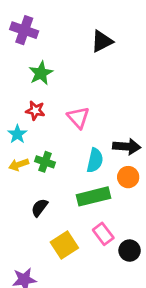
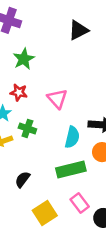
green cross: (45, 162) -> (27, 128), moved

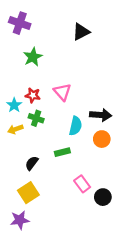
red star: (19, 92) -> (33, 95), moved
green rectangle: (71, 169) -> (62, 152), moved, size x0.6
yellow square: (45, 213) -> (28, 193), moved

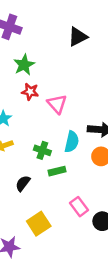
red star: (33, 95) -> (30, 92), moved
green cross: (36, 118) -> (42, 150), moved
yellow square: (28, 193) -> (39, 224), moved

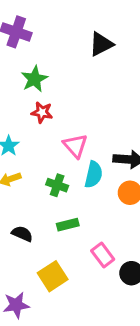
pink triangle: (57, 104) -> (75, 146), moved
green rectangle: (57, 171) -> (68, 225), moved
black semicircle: (23, 183) -> (22, 234), moved, turned 77

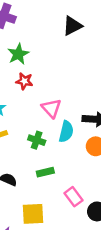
yellow square: (53, 276) -> (33, 214), turned 30

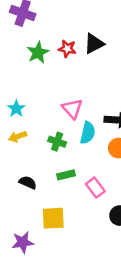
black triangle: (72, 26) -> (94, 44), moved
red star: (24, 81) -> (67, 49), moved
pink rectangle: (74, 197) -> (95, 188), moved

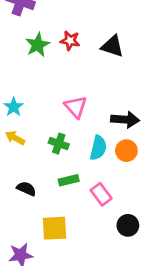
black triangle: (94, 44) -> (112, 46), moved, turned 45
cyan semicircle: (88, 133) -> (98, 148), moved
yellow arrow: (18, 137) -> (15, 138), turned 48

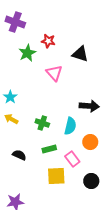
red star: (70, 41) -> (48, 41), moved
pink triangle: (76, 107) -> (54, 73), moved
orange circle: (126, 151) -> (90, 142), moved
yellow square: (55, 228) -> (56, 176), moved

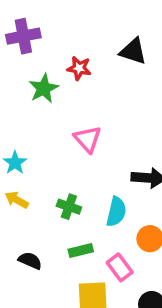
purple cross: (15, 22) -> (23, 36), turned -30
black triangle: (80, 54) -> (133, 51), moved
pink triangle: (54, 73) -> (88, 139), moved

